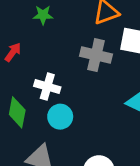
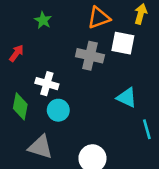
green star: (43, 15) -> (43, 20), turned 30

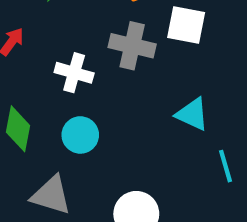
white cross: (47, 84) -> (74, 73), moved

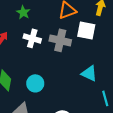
white cross: (74, 73) -> (32, 38), moved

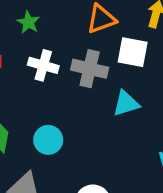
cyan triangle: (89, 73) -> (126, 103), moved, turned -42

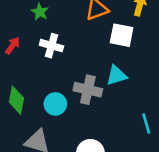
gray cross: (90, 69) -> (88, 90), moved

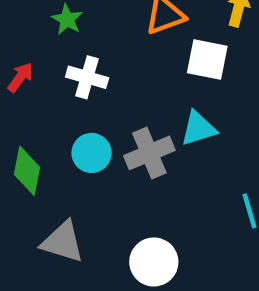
gray cross: (88, 90) -> (149, 153), turned -36
cyan circle: (55, 104) -> (92, 153), moved

